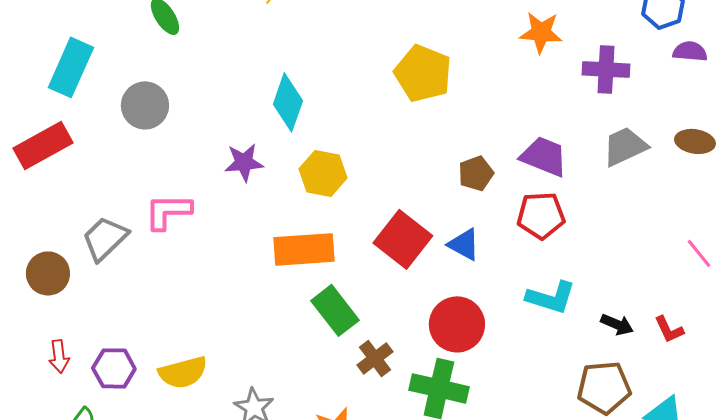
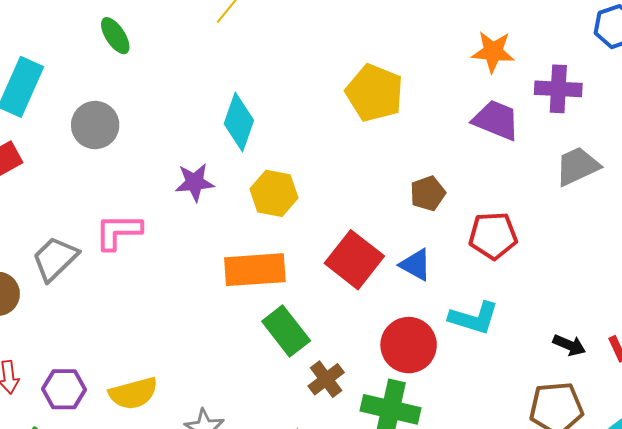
purple trapezoid: (544, 156) -> (496, 120), moved
cyan L-shape: (551, 297) -> (474, 318), moved

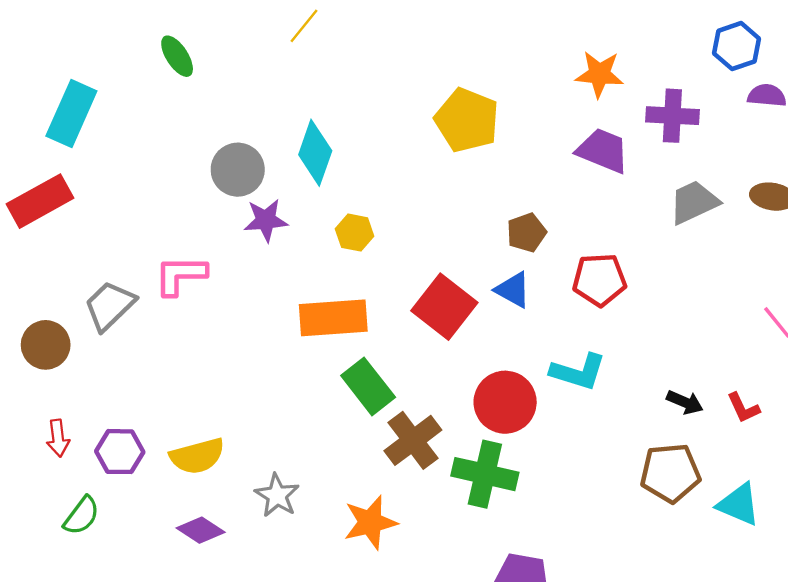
gray circle: (95, 125) -> (238, 170), moved
yellow hexagon: (274, 193) -> (355, 233), size x0.7
blue triangle: (416, 265) -> (513, 290), moved
brown cross: (326, 379) -> (413, 440), size x1.4

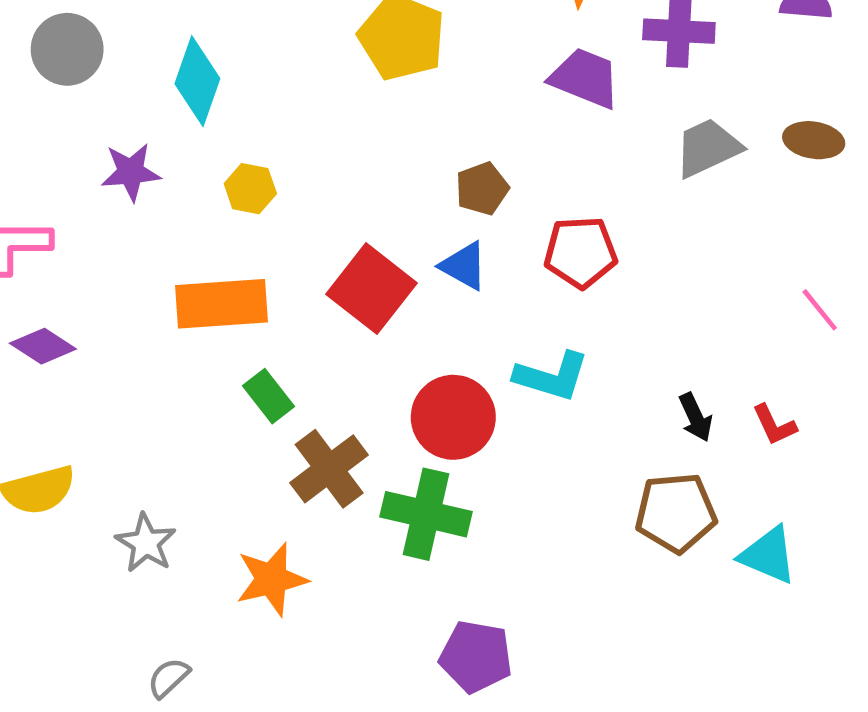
gray circle: (238, 170) -> (67, 49), moved
green rectangle: (368, 386) -> (269, 396), size x0.7
black arrow: (685, 402) -> (696, 417), turned 42
purple diamond: (201, 530) -> (43, 346), moved

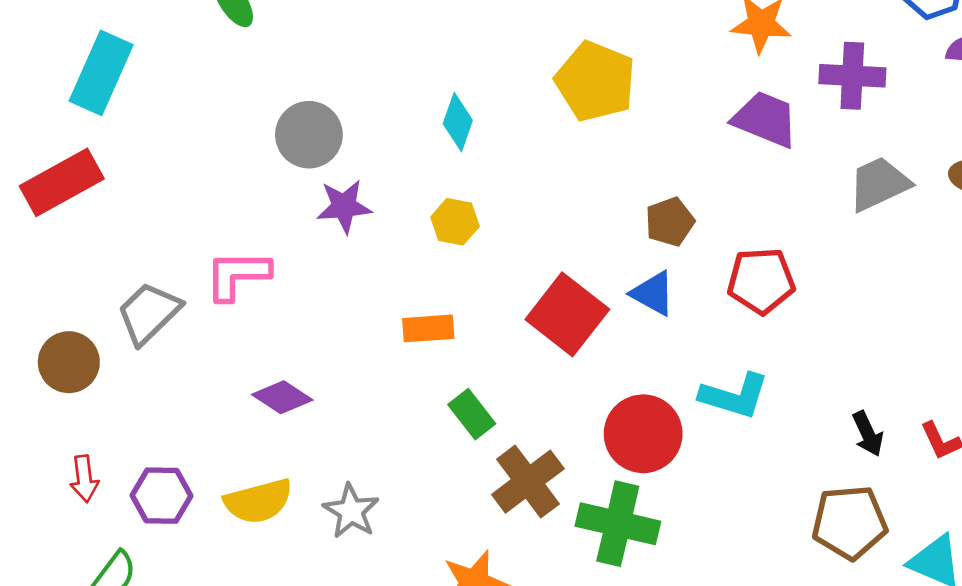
gray circle: (67, 49) -> (309, 135), moved
cyan diamond: (197, 81) -> (458, 122), moved, size x0.7
orange rectangle: (222, 304) -> (428, 328), size x0.6
purple diamond: (43, 346) -> (282, 397), moved
gray star: (146, 543) -> (351, 511), moved

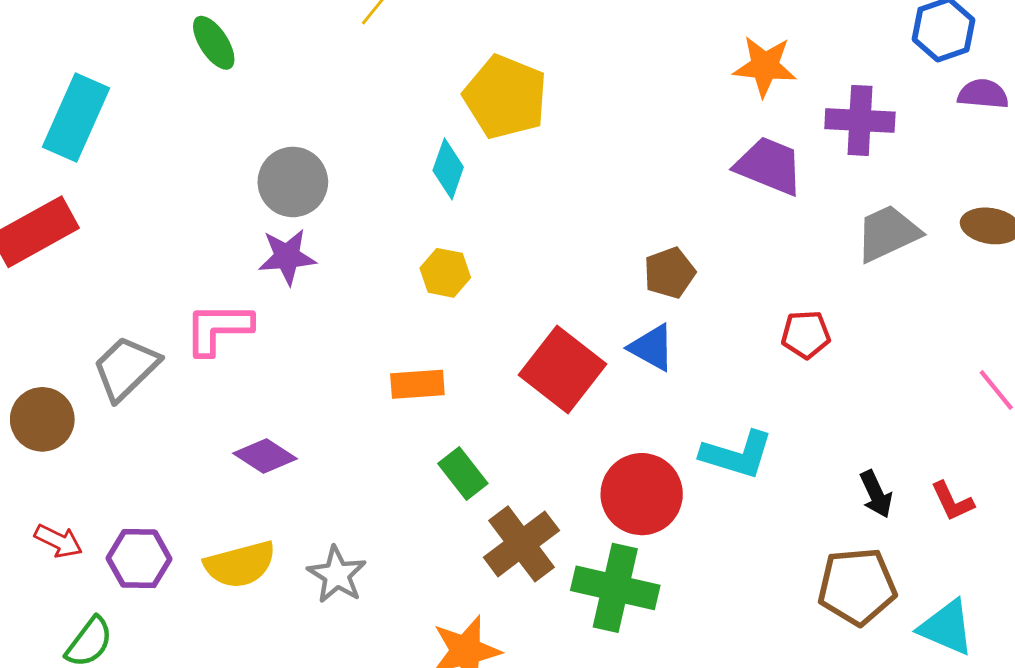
yellow pentagon: (595, 81) -> (505, 97), moved
purple star: (344, 206) -> (287, 257), moved
red pentagon: (761, 281) -> (806, 334), moved, size x0.7
red arrow: (84, 479) -> (58, 541), turned -57

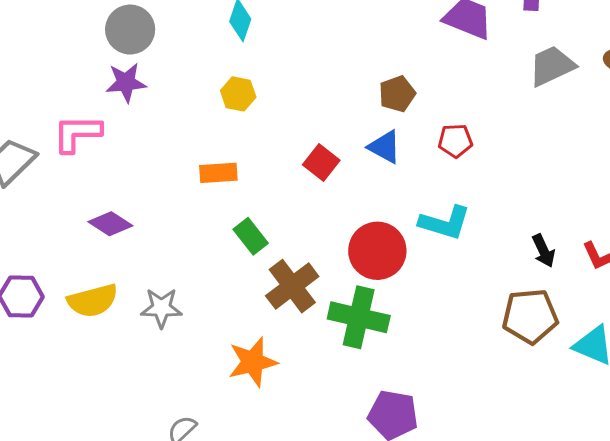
red pentagon: (806, 334) -> (455, 141), moved
red square: (562, 370) -> (321, 162), size x0.6
gray star: (337, 575) -> (161, 308), turned -30

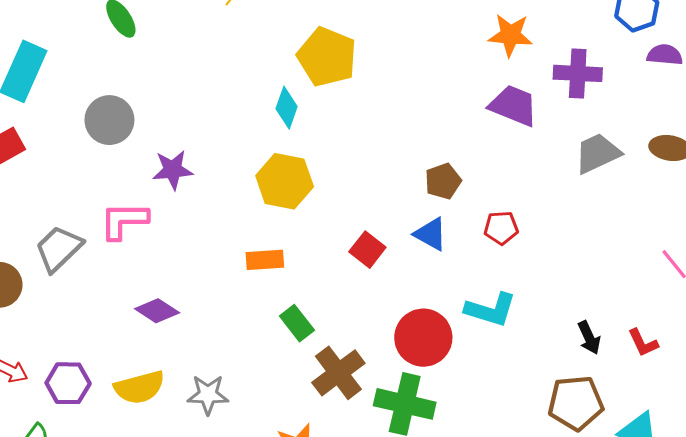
gray circle: (130, 30) -> (109, 120), moved
yellow hexagon: (238, 94) -> (285, 181), size x1.6

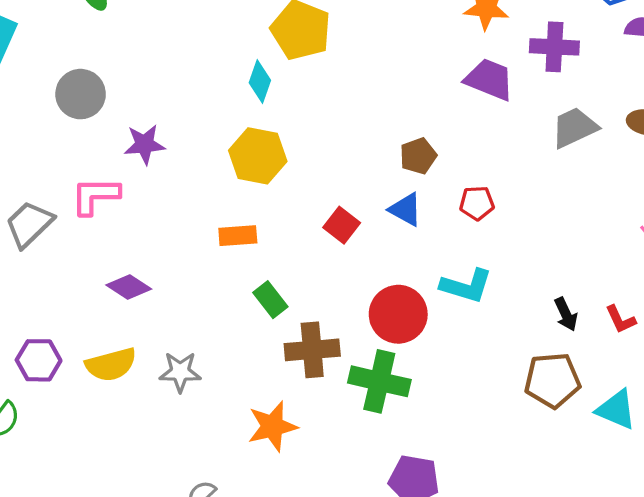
brown cross: (338, 373) -> (312, 350), turned 32

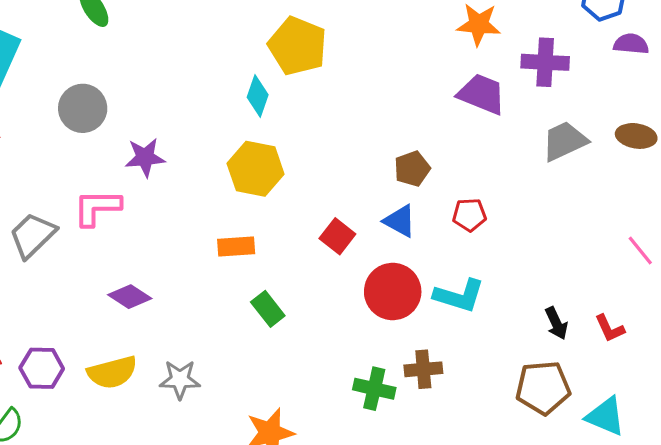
red circle: (398, 314) -> (393, 292), moved
brown cross: (312, 350) -> (423, 369), moved, size x0.7
green cross: (379, 381) -> (374, 389), size x0.7

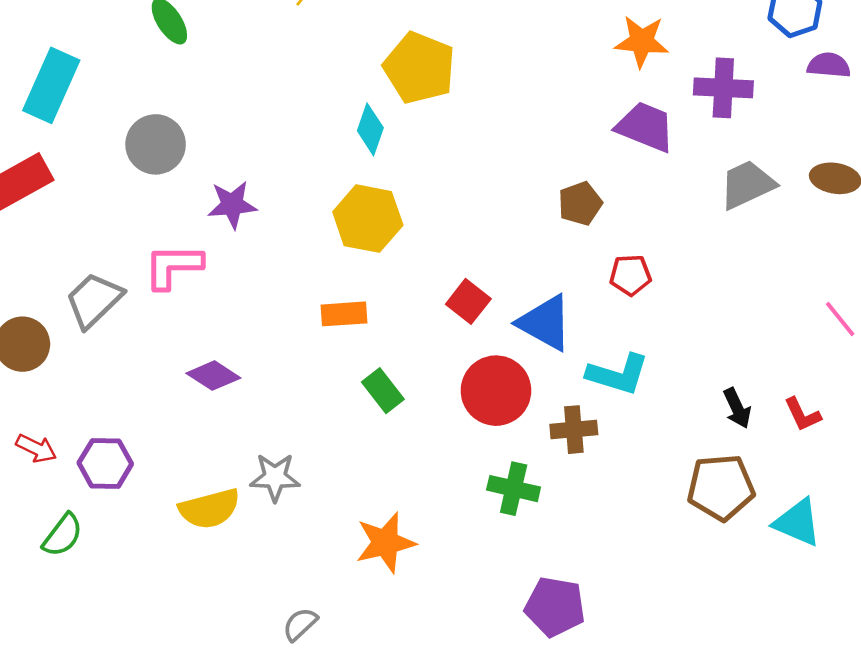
brown pentagon: (412, 169) -> (580, 203), moved
blue triangle: (400, 221) -> (545, 323), moved, size x1.4
red circle: (393, 292) -> (496, 391), moved
brown cross: (423, 369) -> (574, 430), moved
yellow semicircle: (112, 372) -> (210, 509), moved

